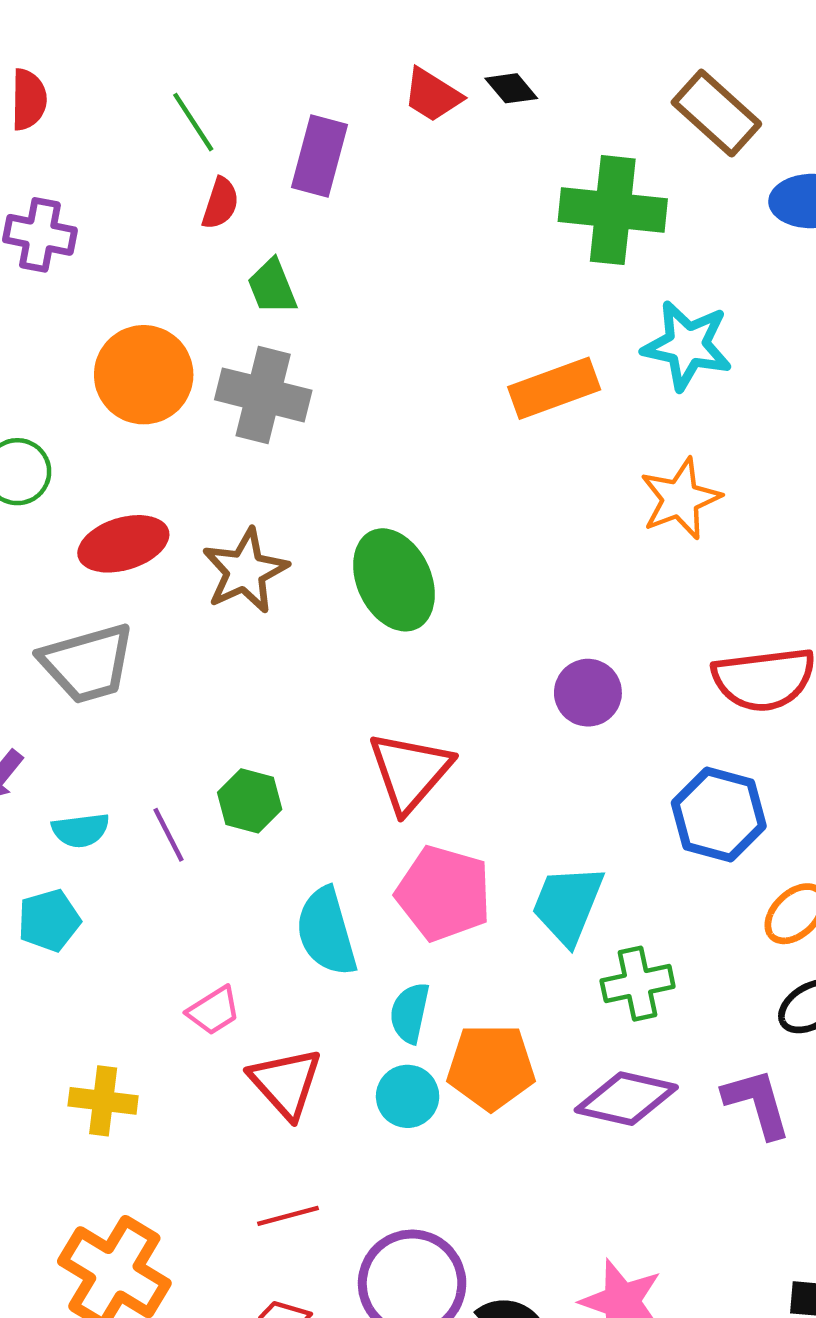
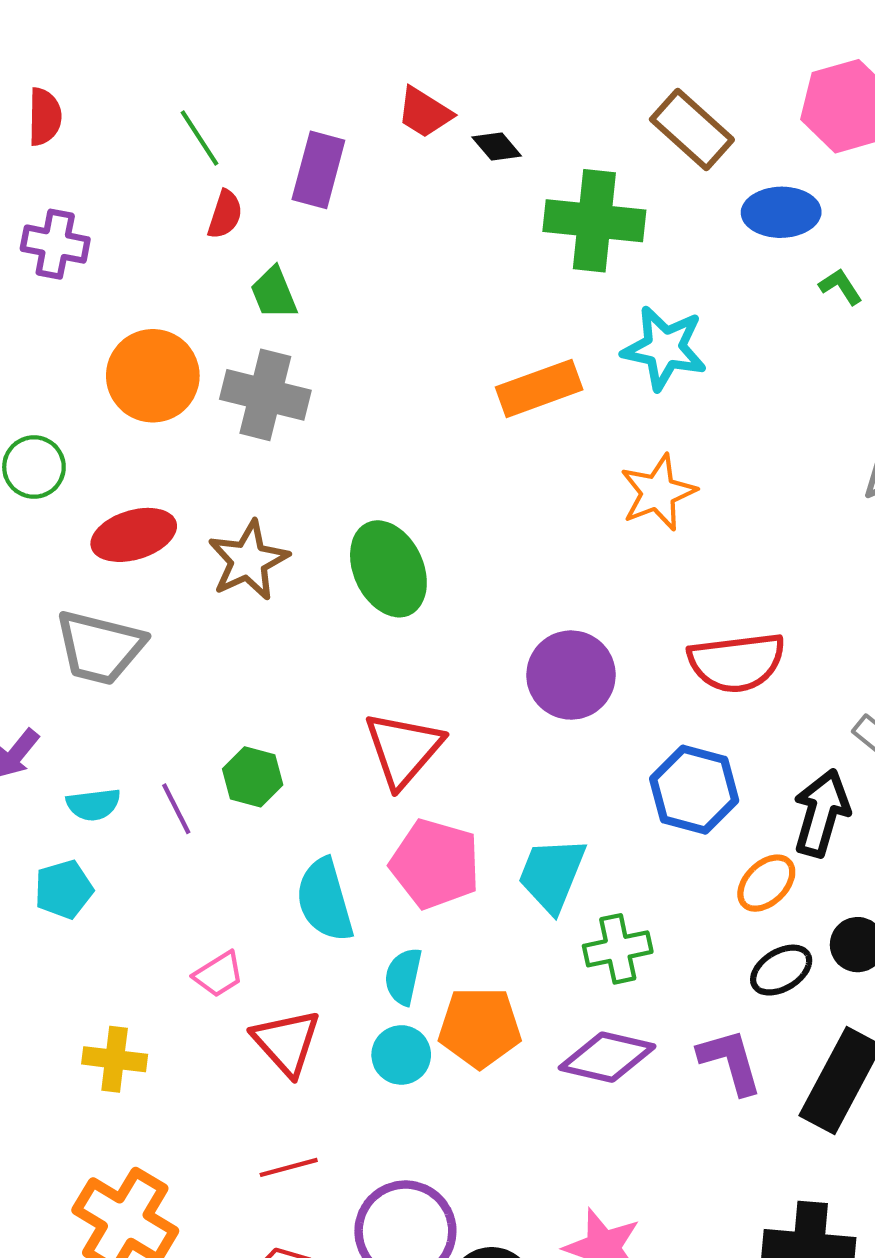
black diamond: (511, 88) -> (497, 146), moved
gray trapezoid: (87, 663) -> (100, 647), turned 30
purple circle: (588, 693) -> (571, 675), size x1.4

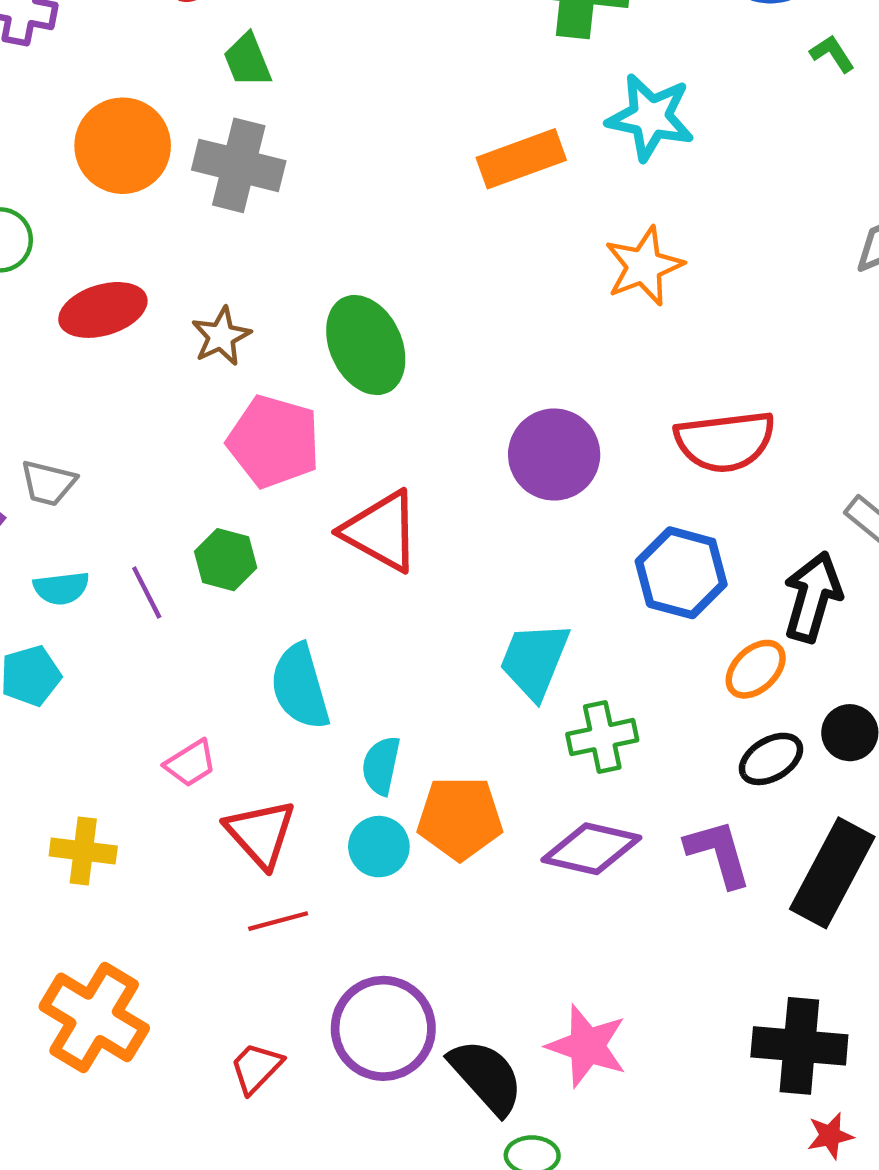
brown star: (248, 560) -> (221, 336), size x0.7
gray trapezoid: (100, 647) -> (48, 483), moved, size x0.6
red triangle: (403, 749) -> (381, 531), turned -42
pink pentagon: (435, 864) -> (274, 441), moved
red line: (289, 1167) -> (278, 921), moved

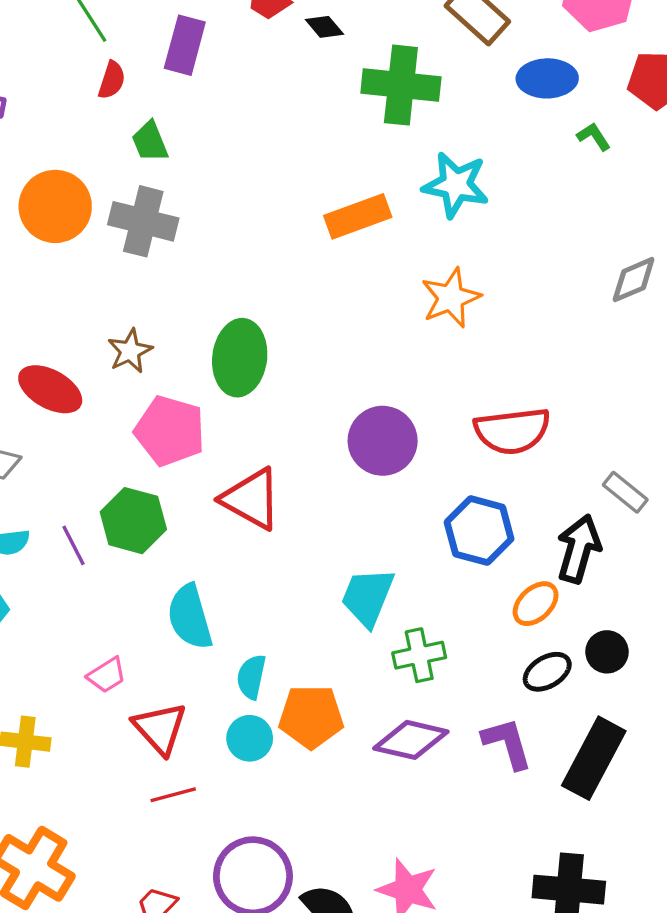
red ellipse: (103, 310) -> (50, 389), moved, turned 46
green ellipse: (366, 345) -> (240, 358), turned 32
green hexagon: (226, 560) -> (133, 521), size x1.4

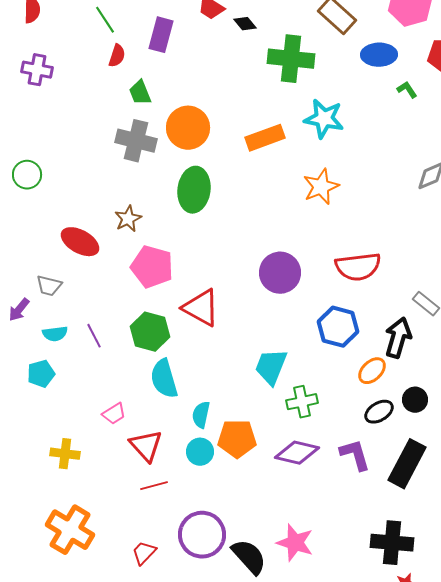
orange circle: (55, 206) -> (188, 128), moved
green ellipse: (240, 358) -> (194, 190), moved
green hexagon: (133, 521) -> (150, 332), moved

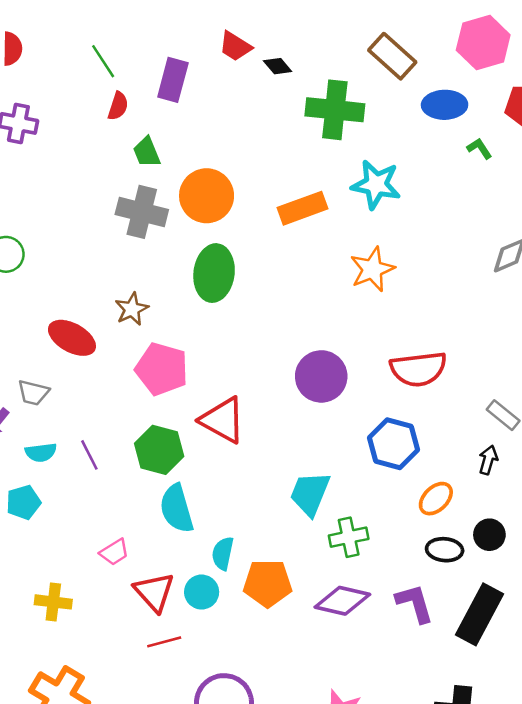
black arrow: (398, 338) -> (488, 460), moved, size x0.6
black ellipse: (379, 412) -> (445, 550), turned 36
cyan circle: (200, 452) -> (202, 592), moved

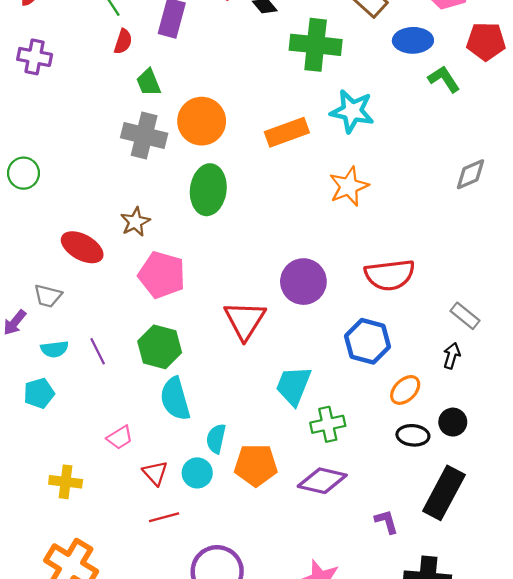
green L-shape: (479, 148) -> (444, 79), size x1.4
red triangle: (223, 420) -> (245, 320), moved, turned 33
red triangle: (154, 592) -> (155, 473), size x0.7
purple L-shape: (415, 603) -> (386, 522), moved, size x0.7

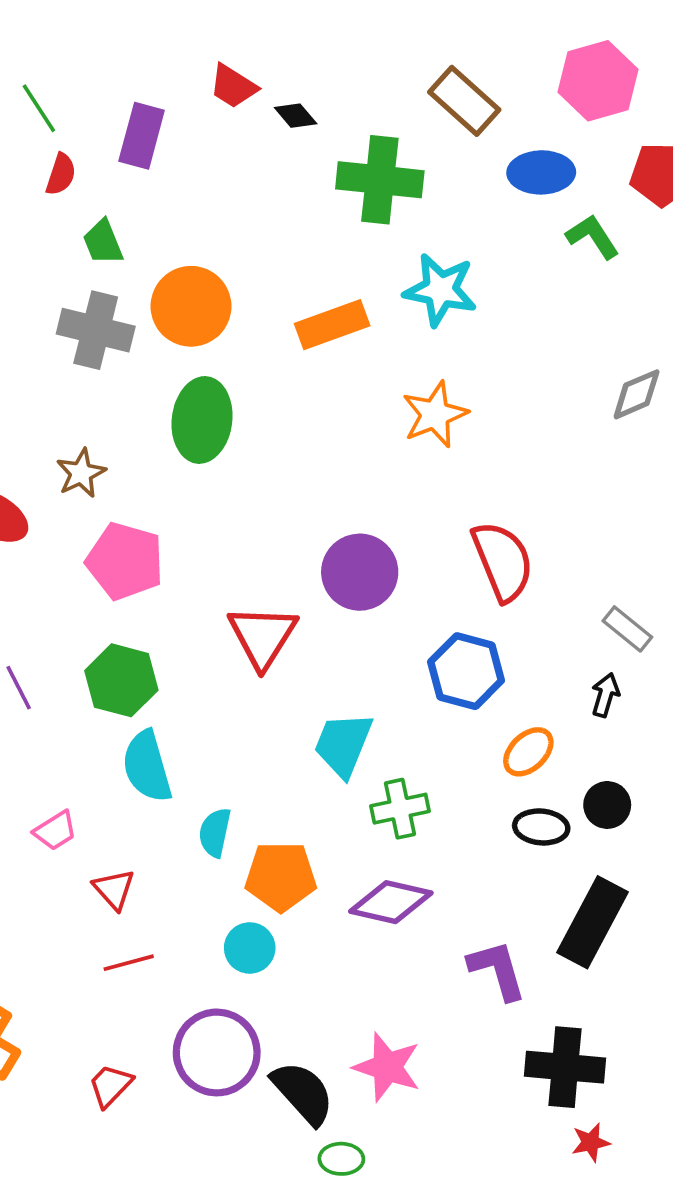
red semicircle: (390, 275) -> (503, 561), turned -105
cyan circle: (197, 473) -> (250, 948), moved
purple L-shape: (386, 522) -> (497, 970), size x1.5

